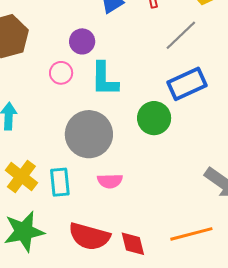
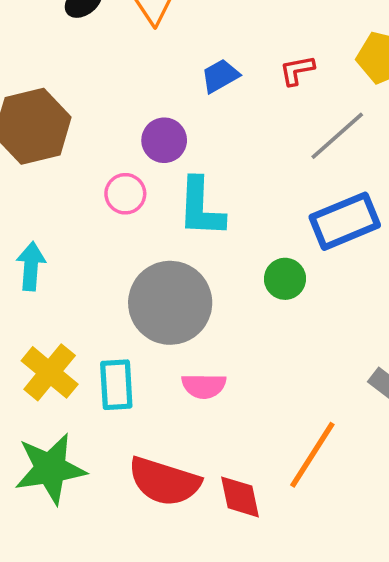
green circle: (154, 118) -> (285, 279), size x0.7
orange line: (191, 234) -> (312, 455), moved, turned -45

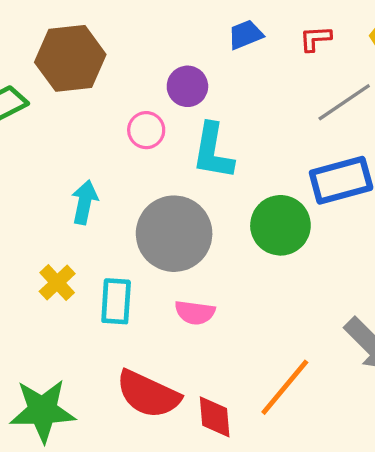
cyan arrow: (31, 266) -> (85, 202), moved
green circle: (285, 279) -> (280, 225), size x1.6
yellow cross: (50, 372) -> (57, 283), size x0.7
green star: (50, 469) -> (43, 411), moved

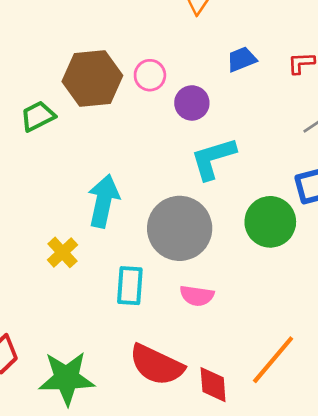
pink circle: (146, 130) -> (150, 75), moved
cyan L-shape: (213, 151) -> (213, 158), turned 63
cyan arrow: (85, 202) -> (104, 201), size x1.4
yellow cross: (57, 283) -> (63, 252), moved

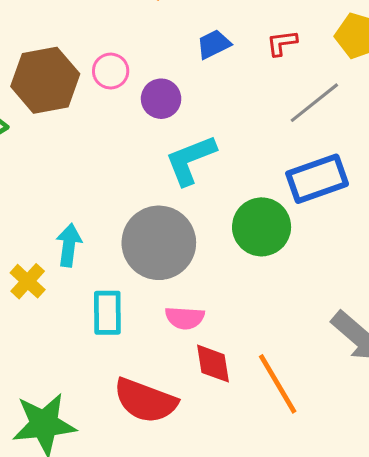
cyan arrow: (104, 201) -> (69, 245), moved, size x0.7
orange line: (273, 360) -> (278, 384), turned -66
red diamond: (213, 385) -> (213, 364), moved

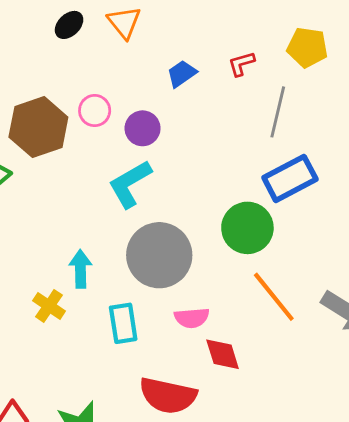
gray line: (314, 103) -> (278, 112), turned -30
cyan L-shape: (190, 160) -> (130, 184), moved
orange line: (278, 384) -> (274, 297), moved

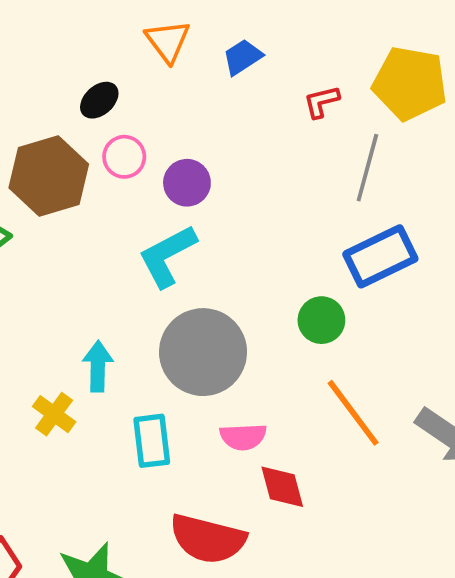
black ellipse: (69, 25) -> (99, 100), moved
yellow pentagon: (307, 47) -> (410, 83), size x1.4
blue trapezoid: (182, 74) -> (242, 57), moved
green circle: (247, 228) -> (321, 320), size x0.7

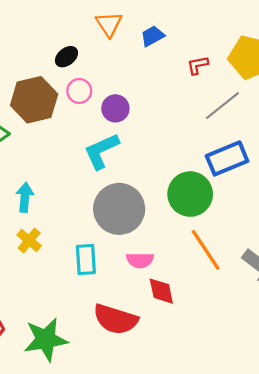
gray line: (367, 168) -> (222, 106), turned 33
green circle: (321, 320) -> (190, 194), size x1.6
cyan arrow: (98, 366) -> (25, 197), moved

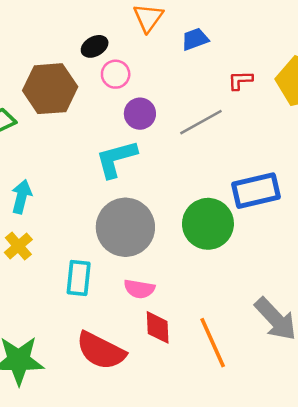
pink circle: (79, 91) -> (116, 74), moved
gray line: (222, 106) -> (201, 122), moved
orange line: (206, 250) -> (213, 343), moved

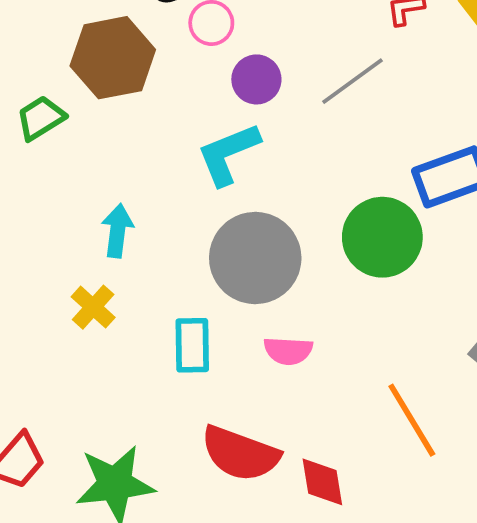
cyan arrow: (21, 197) -> (117, 231), moved
red diamond: (158, 327) -> (322, 482), moved

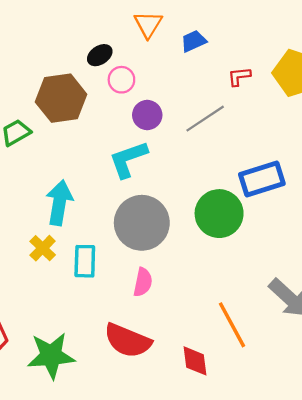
cyan arrow: (117, 231) -> (59, 203), size x1.4
cyan rectangle: (192, 345) -> (85, 261), moved
pink semicircle: (288, 351) -> (143, 282), moved, turned -84
red diamond: (322, 482) -> (195, 361), moved

